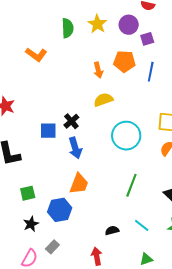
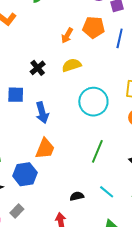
orange arrow: (98, 70) -> (67, 35), turned 42
black cross: (71, 121) -> (38, 68), moved

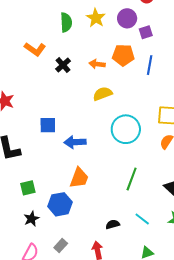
orange arrow: (67, 35) -> (97, 64), turned 70
black cross: (38, 68) -> (63, 65), moved
blue arrow: (42, 113) -> (75, 142), turned 105
gray rectangle: (17, 211) -> (61, 245), moved

